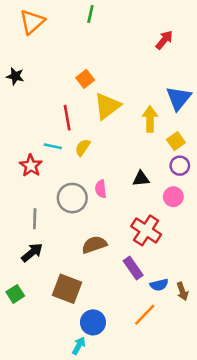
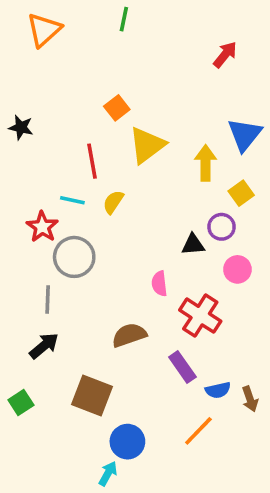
black star: (15, 76) -> (21, 127), moved
purple circle: (180, 166) -> (222, 227), moved
pink semicircle: (101, 189) -> (159, 284), moved
gray circle: (72, 198) -> (74, 257), moved

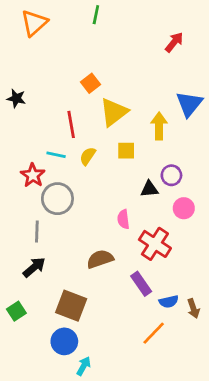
yellow square: (241, 193) -> (126, 151), moved, turned 36
blue circle: (127, 442) -> (64, 341), moved

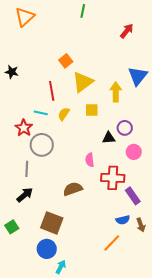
green line: (96, 15) -> (83, 11), moved
red cross: (155, 244) -> (113, 178), turned -30
purple rectangle: (141, 284) -> (133, 196), moved

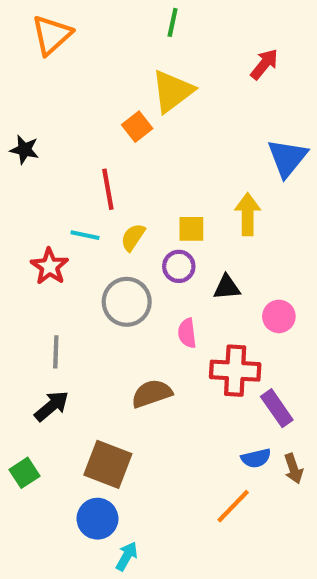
yellow triangle: (83, 82) -> (173, 91), moved
yellow arrow: (116, 92) -> (248, 214), moved
purple circle: (125, 128) -> (179, 266), moved
gray circle: (42, 145) -> (127, 302), moved

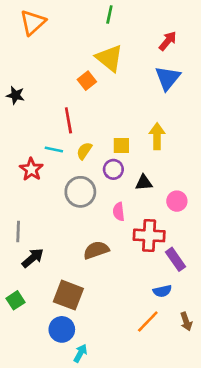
yellow triangle: (173, 91) -> (109, 58), turned -44
blue triangle: (287, 158) -> (168, 78), moved
gray line: (56, 352) -> (18, 232), moved
brown arrow: (293, 469) -> (186, 321), moved

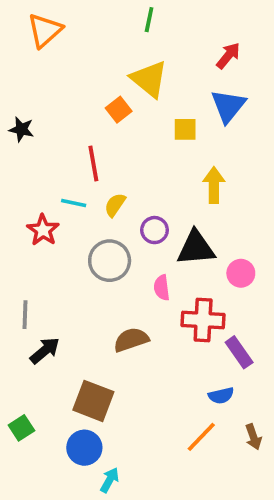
yellow square: (121, 146) -> (185, 129), moved
black triangle: (144, 183) -> (196, 248), size x1.6
green square: (15, 300) -> (21, 428), moved

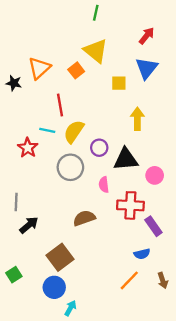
orange triangle: (45, 30) -> (39, 68), moved
yellow semicircle: (115, 205) -> (74, 132), size x1.5
brown square: (93, 401) -> (60, 257), turned 32

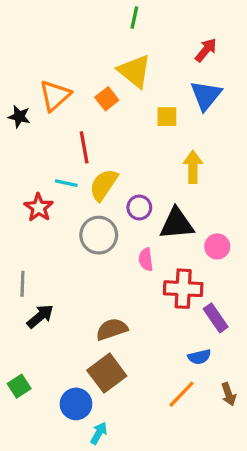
brown semicircle: (84, 218) -> (112, 329), moved
brown square: (60, 257) -> (107, 373), moved

